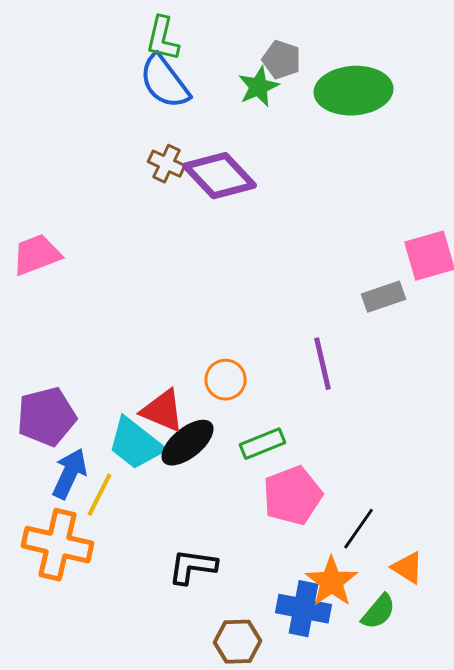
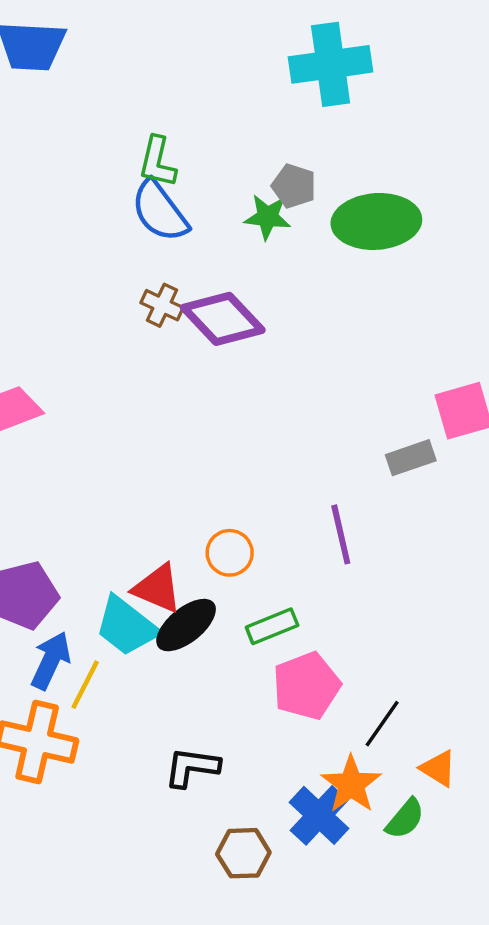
green star: (259, 87) -> (267, 217), turned 30
blue cross: (304, 609) -> (319, 815), turned 32

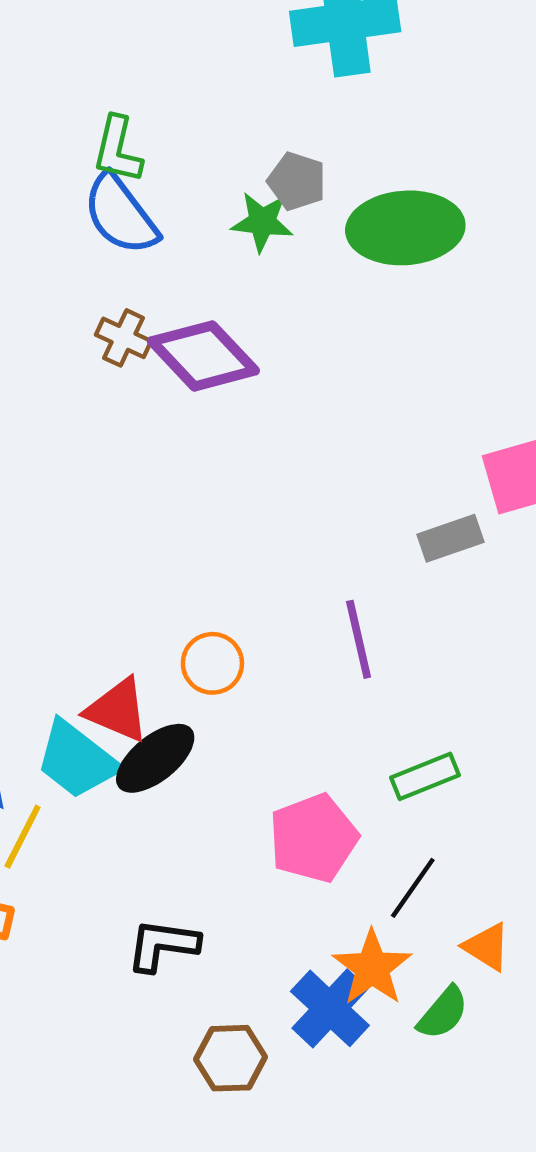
green rectangle: (272, 626) -> (425, 776), moved

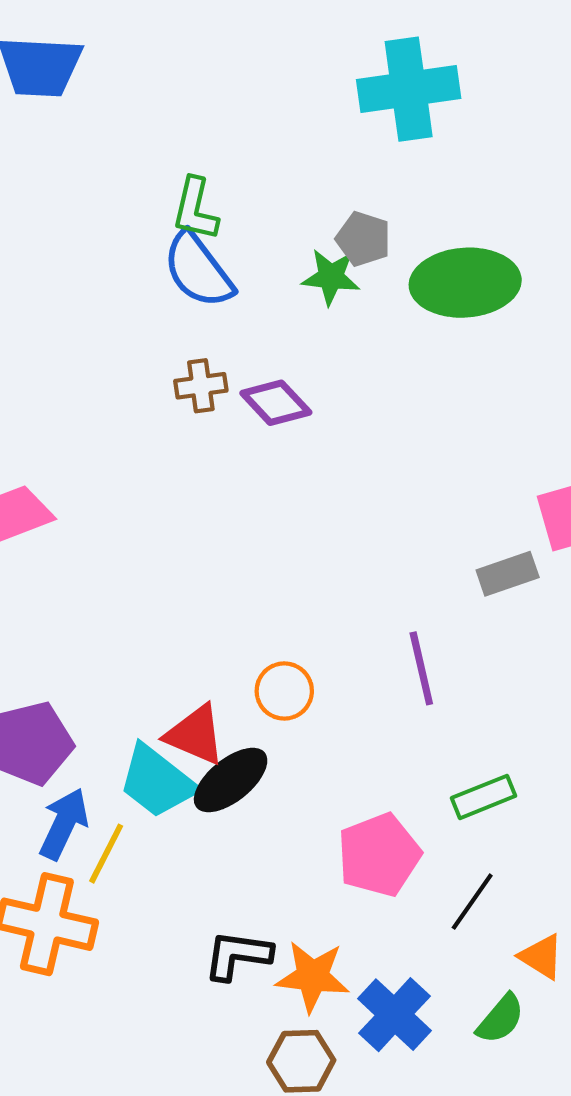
brown cross: (124, 338) -> (201, 386), turned -33
purple diamond: (203, 356) -> (276, 403), size x0.7
orange star: (372, 968) -> (313, 976), moved, turned -30

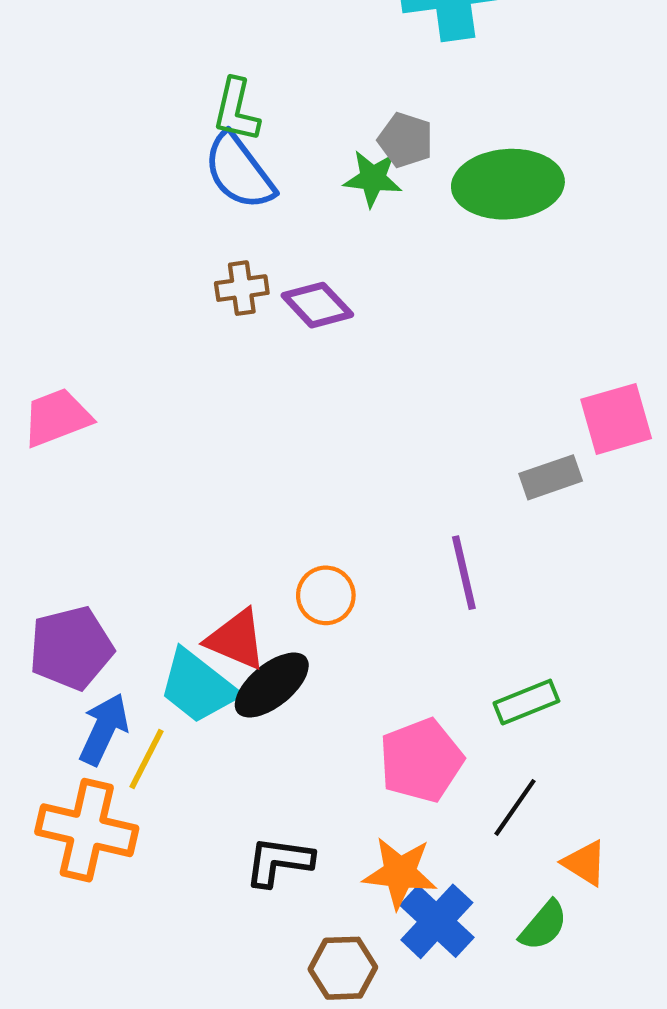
orange star: (313, 976) -> (400, 873), moved

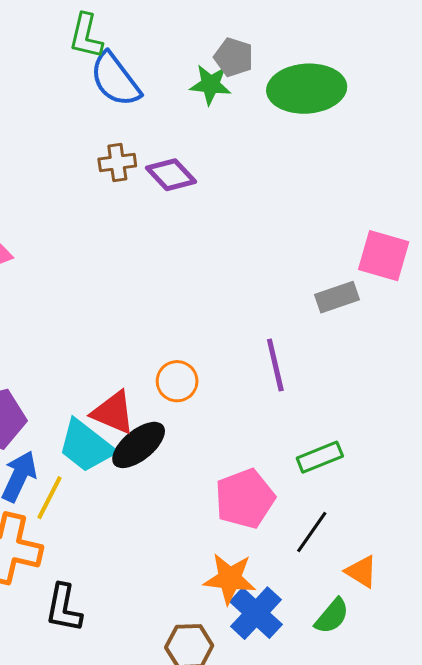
green L-shape: (236, 110) -> (86, 36), moved
pink square: (616, 419) -> (384, 256), turned 32
black L-shape: (279, 861) -> (64, 608), moved, turned -87

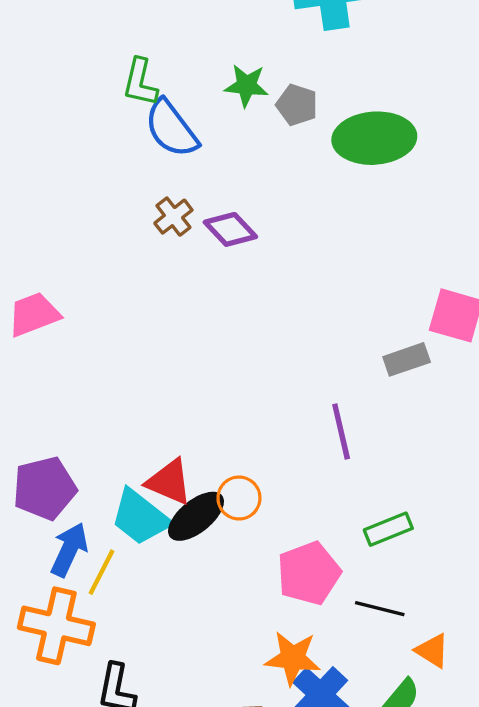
green star: (210, 85) -> (246, 86), moved
brown cross: (117, 163) -> (173, 217), turned -30
orange circle: (177, 381) -> (239, 498), moved
black line: (312, 532) -> (380, 609), turned 69

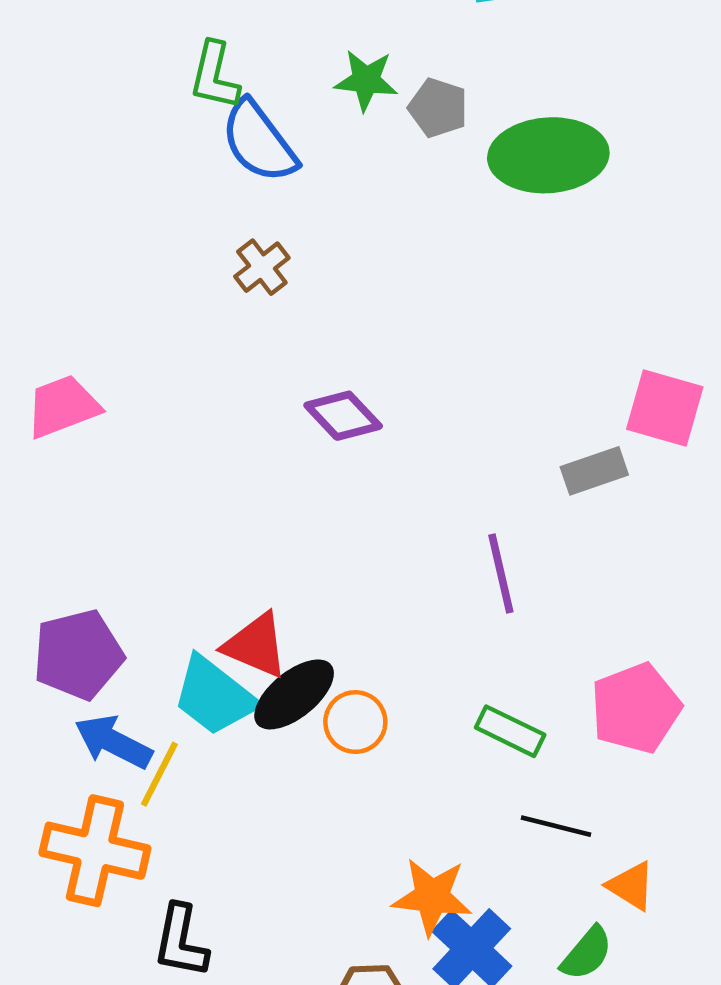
purple diamond: (230, 229) -> (343, 416), moved
orange circle: (239, 498) -> (355, 722), moved
green rectangle: (388, 529) -> (510, 731), moved, turned 48
blue arrow: (69, 550) -> (113, 742), turned -88
pink pentagon: (309, 573) -> (636, 708), moved

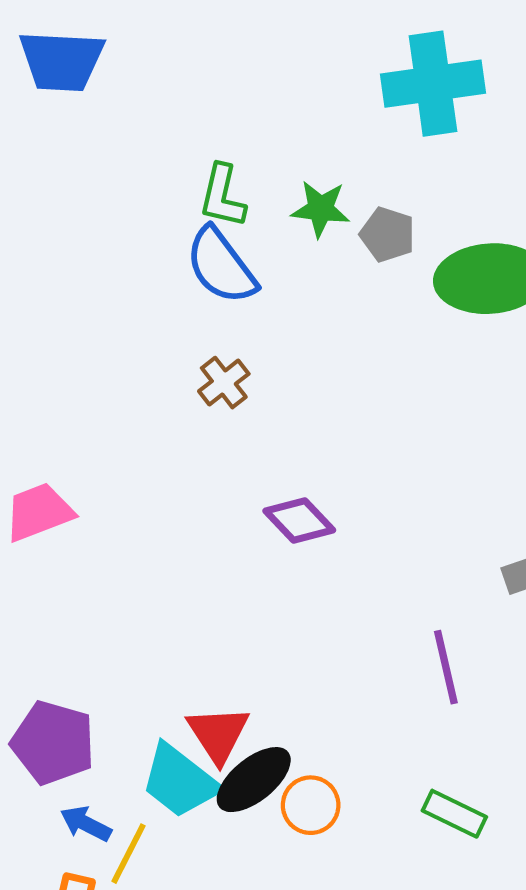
green L-shape: (214, 76) -> (222, 196), moved
red triangle: (256, 645) -> (218, 734), turned 34
purple pentagon: (78, 655) -> (53, 743), turned 30
blue arrow: (113, 742) -> (86, 824), size x0.7

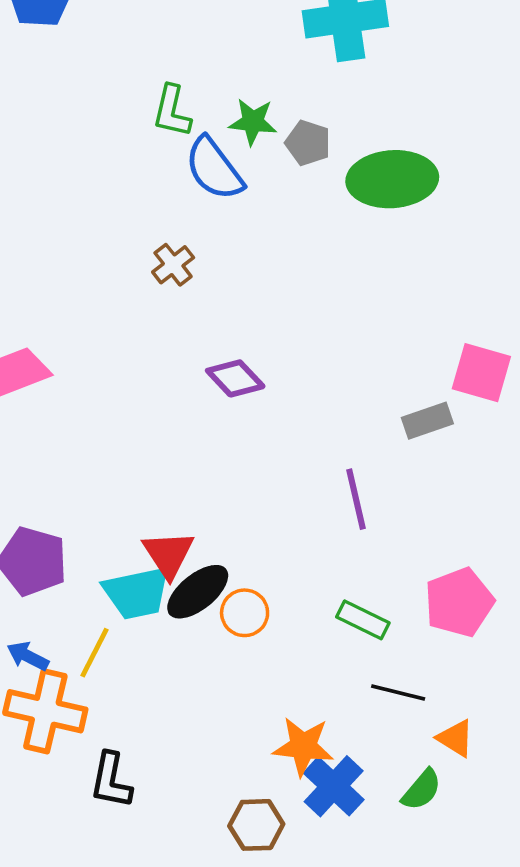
blue semicircle: (221, 266) -> (214, 169), moved
cyan trapezoid: (180, 781) -> (137, 593), turned -50
blue arrow: (86, 824) -> (28, 656), moved

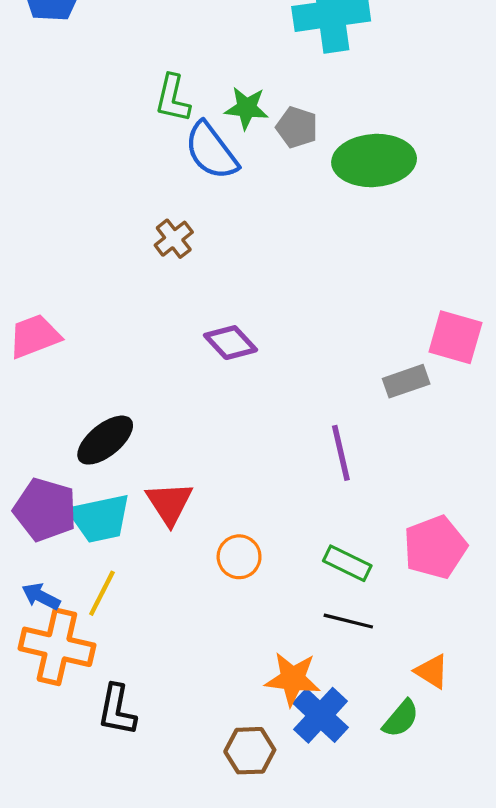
black ellipse: (198, 592) -> (105, 440), moved
cyan trapezoid: (137, 593) -> (100, 518), moved
black line: (398, 693) -> (348, 621), moved

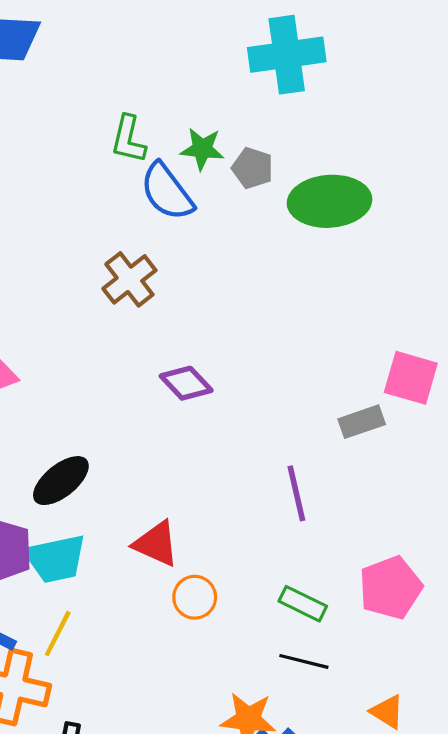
brown cross: (174, 239) -> (129, 279), size x1.4
red triangle: (169, 503) -> (156, 544), moved, turned -33

